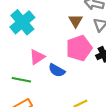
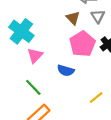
pink triangle: (37, 57) -> (35, 55), moved
green line: (21, 80) -> (33, 87), turned 48

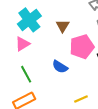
brown triangle: (73, 18) -> (63, 26), moved
pink triangle: (35, 55) -> (22, 44), moved

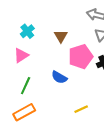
cyan cross: (29, 20) -> (27, 31), size x0.6
green line: (26, 74) -> (26, 86), turned 54

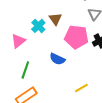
cyan cross: (27, 31) -> (38, 26), moved
pink pentagon: (81, 57) -> (76, 37), turned 30

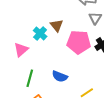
blue semicircle: (57, 59) -> (60, 76), moved

